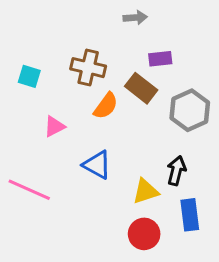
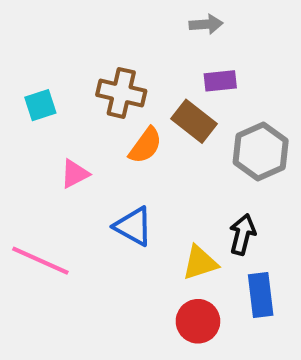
gray arrow: (135, 18) -> (206, 24), moved
cyan square: (29, 76) -> (40, 105), turned -35

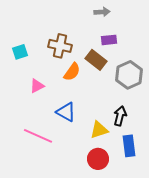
pink line: (40, 261) -> (38, 136), moved

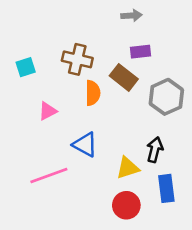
orange semicircle: (72, 72) -> (93, 93), turned -36
pink line: (38, 136) -> (49, 176), turned -44

